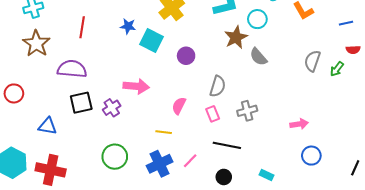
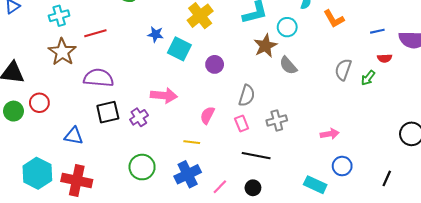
red line: (82, 27) -> (95, 33), moved, turned 65
pink line: (190, 161) -> (220, 187), moved
cyan rectangle: (267, 175) -> (315, 185), moved, size x1.5

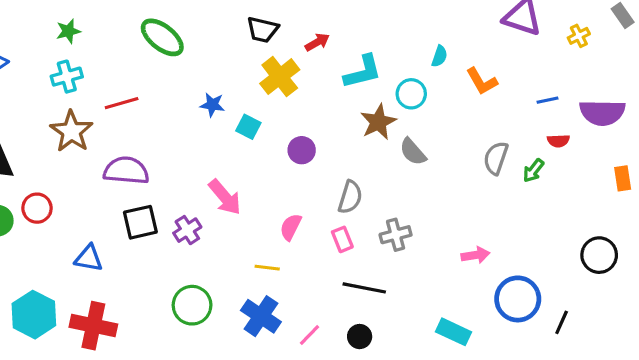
cyan square: (179, 49) -> (248, 127), size x0.7
pink arrow: (164, 96) -> (225, 197), turned 45
blue circle: (342, 166) -> (518, 299), moved, size x1.5
blue cross: (188, 174) -> (261, 316), turned -30

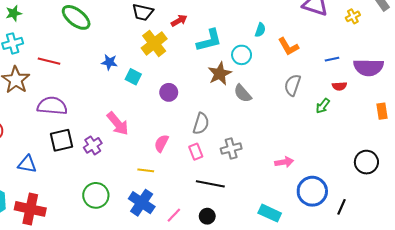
red line: (122, 103) -> (49, 61), turned 30
gray semicircle: (496, 158) -> (293, 85), moved

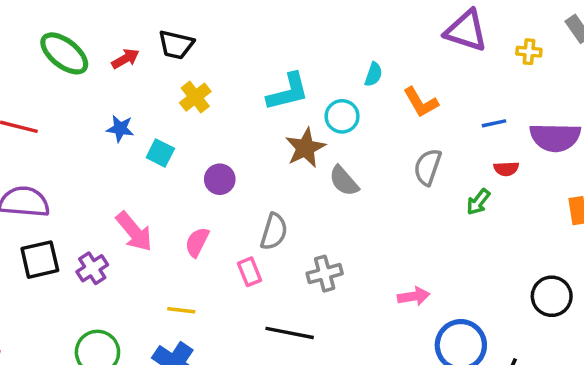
yellow cross: (353, 16) -> (529, 52), turned 32
red arrow: (179, 21) -> (125, 59), moved
yellow cross: (154, 43) -> (195, 97), size x0.7
pink semicircle: (161, 143) -> (197, 242), moved
pink rectangle: (196, 152) -> (249, 272), moved

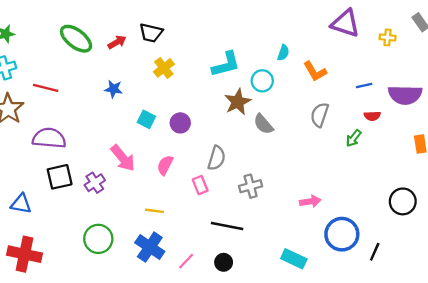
cyan square: (160, 153) -> (146, 119), moved

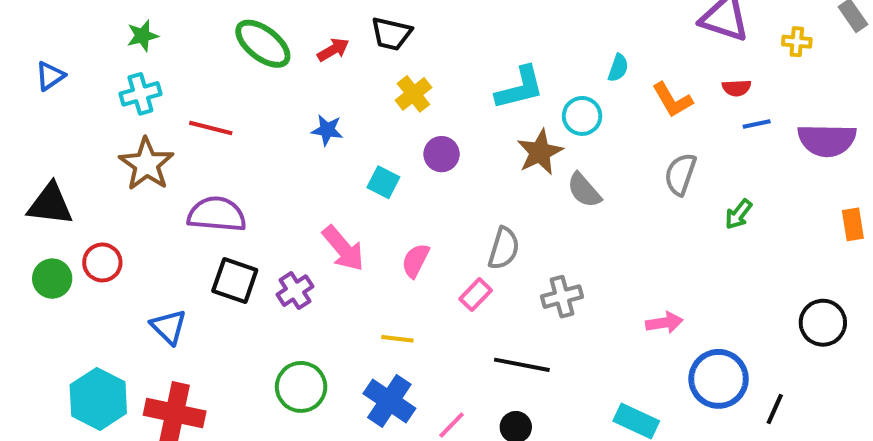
red semicircle: (372, 116) -> (737, 88), moved
purple circle: (180, 123) -> (442, 154), moved
black square: (60, 177) -> (235, 281), turned 32
pink rectangle: (200, 185) -> (476, 295), turned 66
blue triangle: (21, 204) -> (169, 327), turned 35

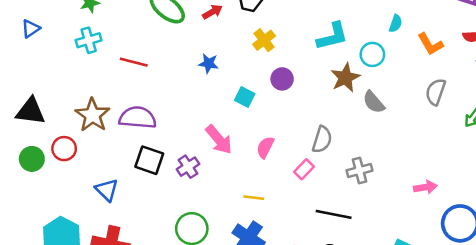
brown star: (147, 164) -> (92, 115), moved

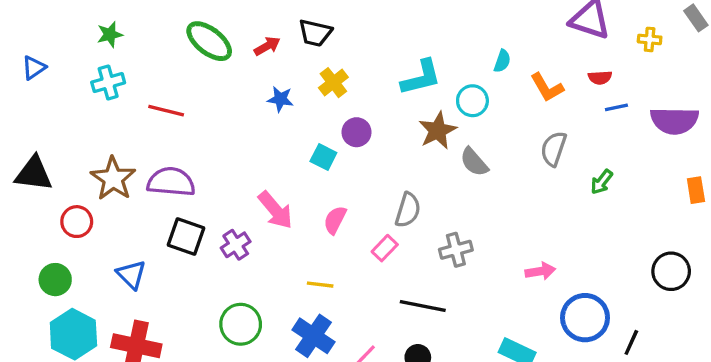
blue star: (209, 63) -> (280, 99), moved
cyan square: (245, 97) -> (323, 157), moved
green circle: (32, 159) -> (55, 280), moved

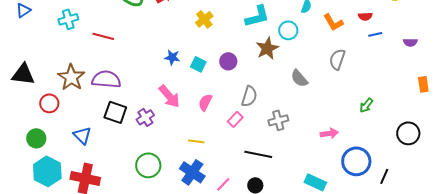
blue star: (280, 99) -> (172, 57), moved
purple semicircle: (674, 121) -> (410, 42), size x0.5
purple circle: (357, 132) -> (228, 61), moved
gray semicircle: (474, 162) -> (299, 78), moved
green arrow: (602, 182) -> (366, 105), moved

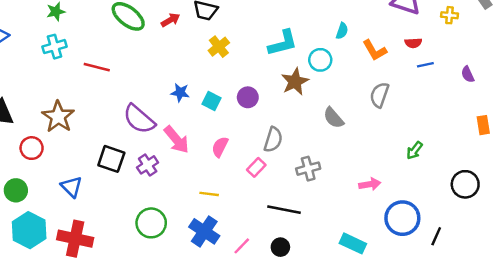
purple semicircle: (410, 42) -> (468, 74), turned 64
purple semicircle: (106, 79) -> (139, 119), moved, turned -144

